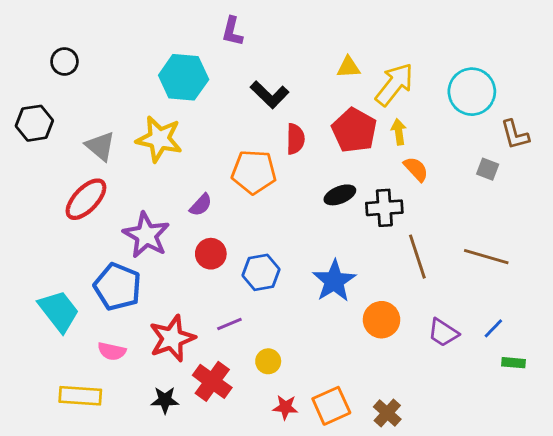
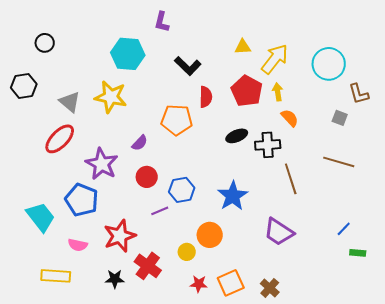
brown line: (486, 257) -> (339, 162), moved
orange circle: (381, 320) -> (210, 235), moved
purple line: (229, 324) -> (160, 211), moved
purple trapezoid: (443, 333) -> (279, 232), moved, size x1.4

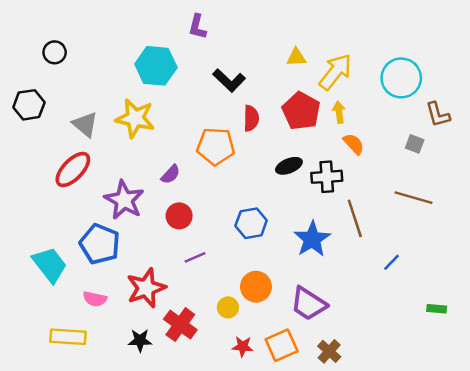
blue hexagon: (182, 190) -> (251, 223), moved
blue star: (233, 196) -> (312, 239), moved
blue line: (344, 229) -> (391, 262), moved
purple trapezoid: (279, 232) -> (308, 304), moved

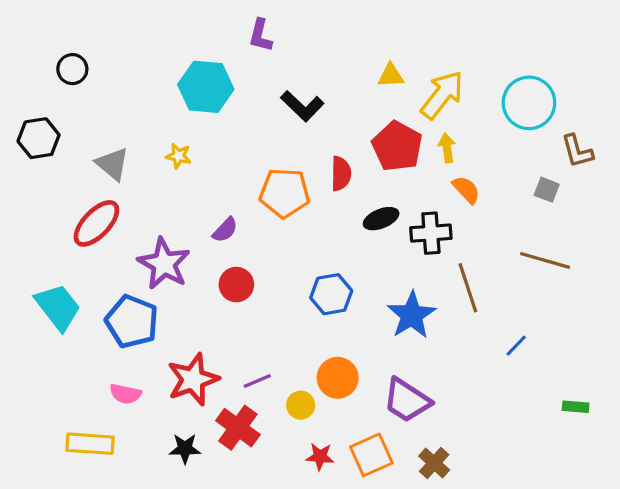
yellow star: (135, 118) -> (178, 156), size x0.5
red semicircle: (251, 118) -> (341, 174), moved
purple line: (195, 257) -> (257, 381), moved
cyan trapezoid: (50, 265) -> (58, 307), moved

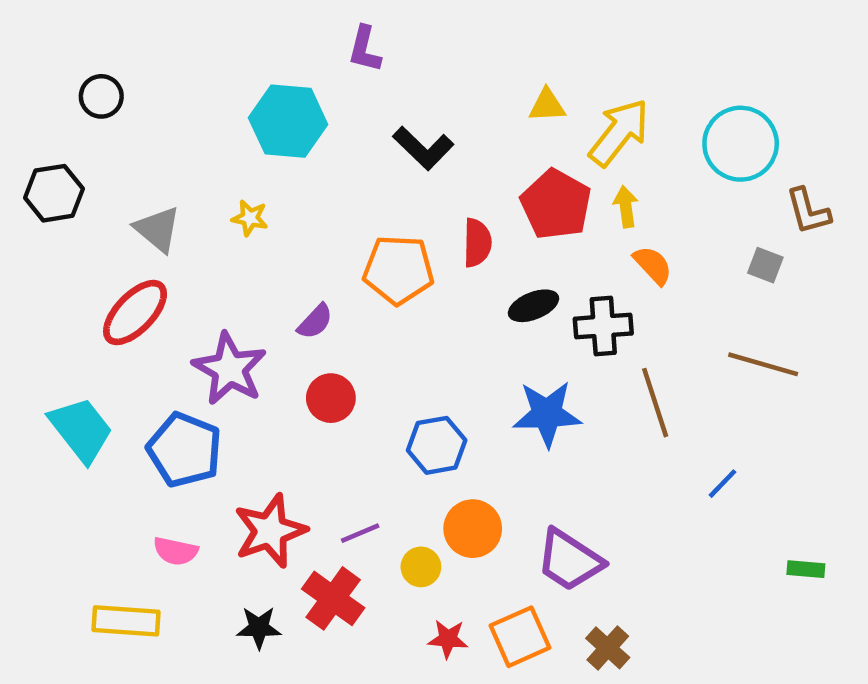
blue hexagon: (331, 294) -> (437, 445), moved
blue star: (412, 315) -> (547, 414), moved, turned 30

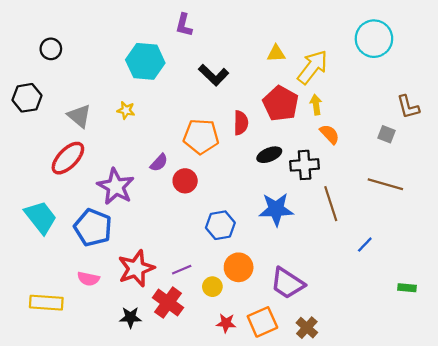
cyan circle: (741, 144) -> (374, 39), moved
red circle: (331, 398) -> (185, 181), moved
yellow rectangle: (126, 621) -> (46, 303), moved

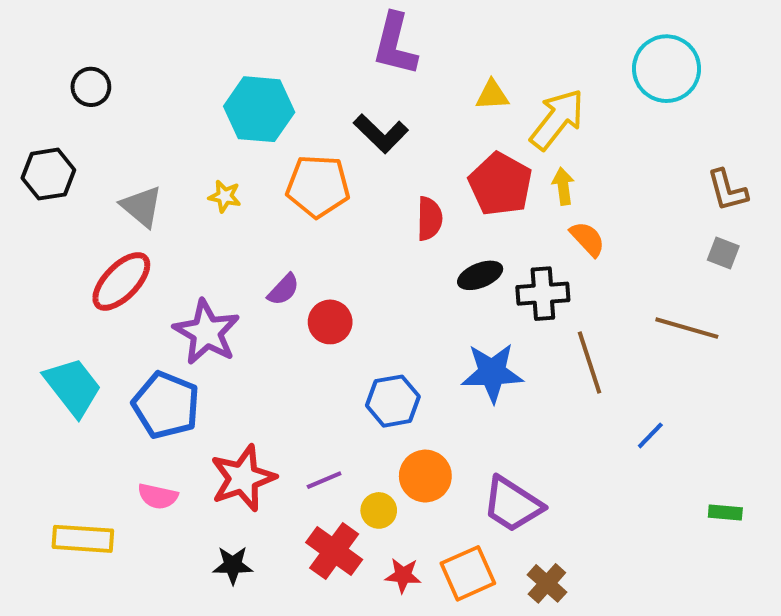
purple L-shape: (184, 25) -> (395, 44), moved, size x1.5
gray square: (386, 134) -> (723, 253), moved
orange pentagon: (201, 136) -> (318, 186), moved
red cross: (168, 303) -> (334, 551), moved

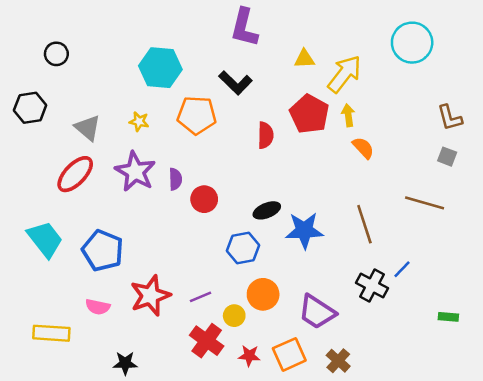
black ellipse: (480, 275) -> (267, 210), moved
purple semicircle: (283, 290) -> (175, 179), turned -45
black cross: (543, 294) -> (372, 286), moved, turned 32
purple star: (206, 332) -> (135, 172), moved
black star: (233, 565) -> (125, 363), moved

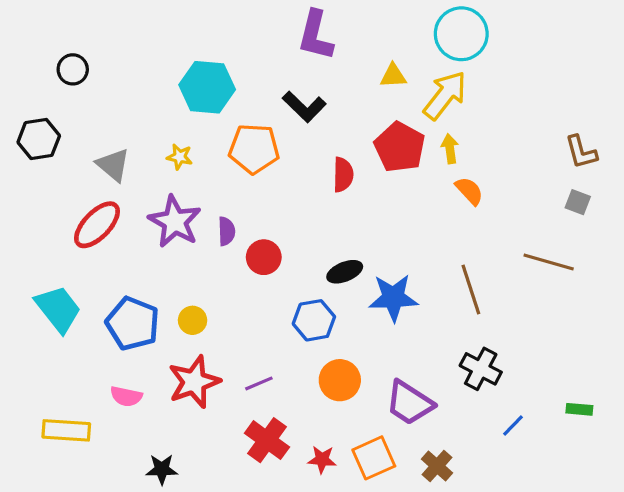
cyan circle: (412, 43) -> (461, 34), moved
blue line: (402, 269) -> (513, 426), moved
yellow circle: (234, 316) -> (193, 320), moved

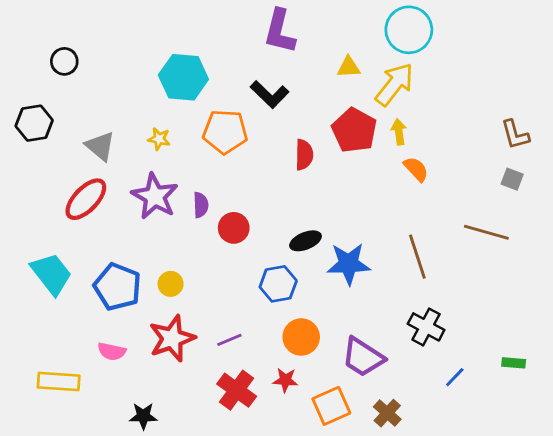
red star: (322, 460) -> (285, 380), moved

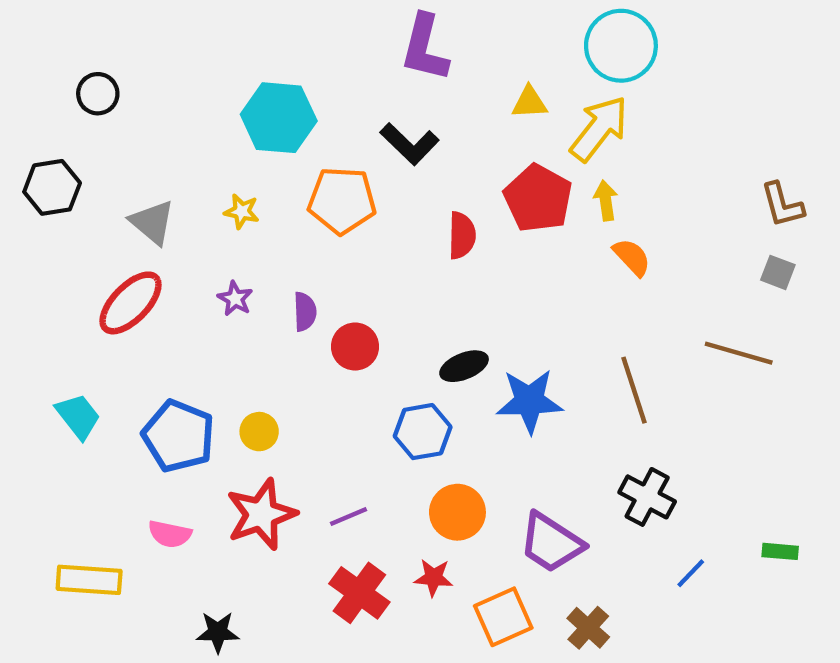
purple star: (155, 196) -> (235, 299), size x0.5
cyan trapezoid: (51, 274) -> (78, 416), size x0.7

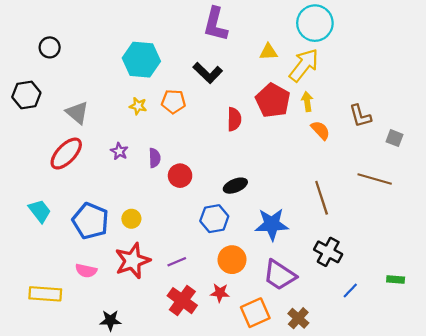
orange pentagon: (342, 200) -> (173, 102), size x0.7
brown L-shape: (782, 205) -> (360, 116), moved
yellow star: (242, 211) -> (138, 106), moved
blue star: (529, 401) -> (272, 224), moved

